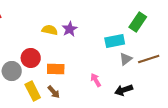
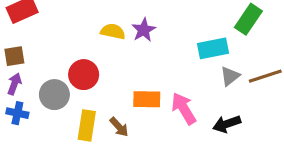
orange rectangle: (56, 69) -> (147, 99), moved
pink arrow: (96, 80) -> (184, 108), size x1.5
yellow rectangle: (33, 91) -> (87, 125), turned 36

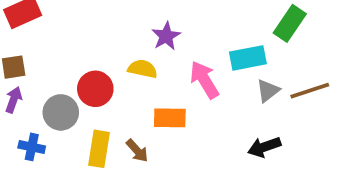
yellow semicircle: (113, 31) -> (143, 69), moved
pink arrow: (184, 108) -> (204, 80), moved
blue cross: (17, 113) -> (32, 147), moved

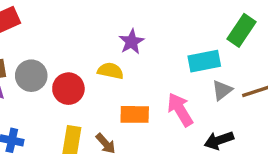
pink arrow: (204, 80) -> (180, 110), moved
gray circle: (61, 112) -> (31, 76), moved

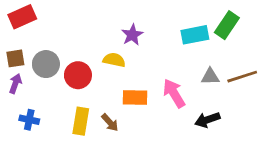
cyan rectangle: (204, 61) -> (195, 35), moved
gray triangle: (222, 90) -> (210, 77), turned 36

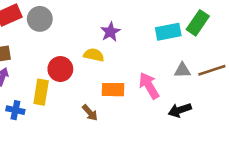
gray circle: (46, 64) -> (40, 19), moved
yellow rectangle: (81, 121) -> (41, 92), moved

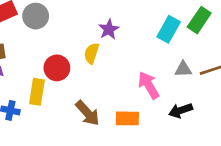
cyan rectangle: (168, 32) -> (169, 29), turned -50
yellow semicircle: (94, 55) -> (91, 53), turned -84
orange rectangle: (113, 90) -> (127, 118), moved
brown arrow: (90, 113) -> (87, 113), size x1.5

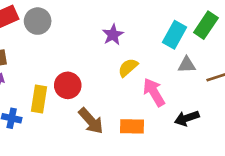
yellow semicircle: (91, 53) -> (128, 68), moved, turned 30
red circle: (57, 68) -> (68, 85), moved
gray triangle: (183, 69) -> (187, 65), moved

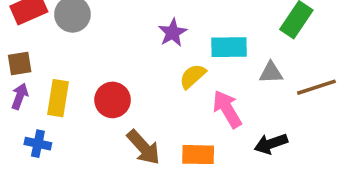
cyan rectangle: (174, 35) -> (229, 47), moved, turned 60
yellow rectangle: (39, 99) -> (58, 98), moved

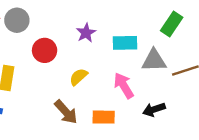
gray triangle: (271, 73) -> (154, 60), size x1.5
yellow semicircle: (193, 76) -> (78, 77), moved
red circle: (113, 100) -> (45, 50), moved

